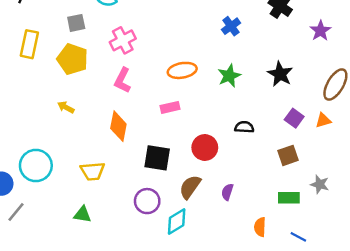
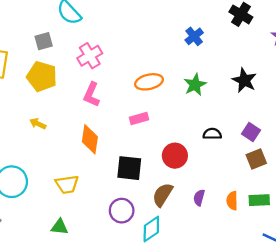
purple square: (294, 118) -> (251, 132), moved
orange semicircle: (260, 227) -> (232, 201), moved

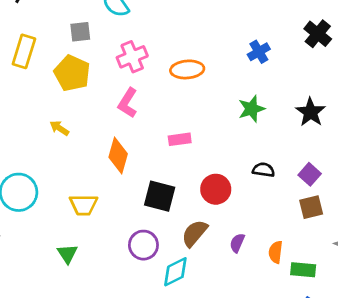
orange ellipse: (149, 82) -> (187, 69), moved
green rectangle: (259, 200) -> (303, 270), moved
green triangle: (59, 227) -> (67, 254), turned 42

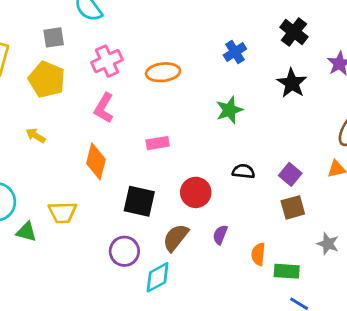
black star: (311, 112) -> (292, 83), moved
purple semicircle: (237, 243) -> (220, 235), moved
green triangle: (67, 254) -> (26, 232), moved, turned -40

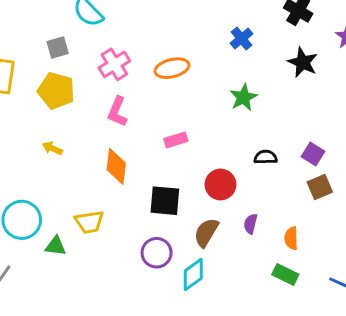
green rectangle: (287, 271) -> (285, 274), moved, turned 30

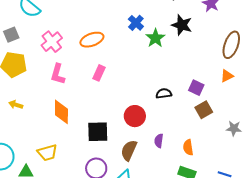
blue cross: (242, 39) -> (136, 23), moved
green star: (243, 97) -> (155, 38), moved
pink rectangle: (176, 140) -> (99, 73), moved, turned -42

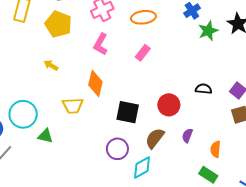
yellow trapezoid: (47, 153) -> (73, 106), moved

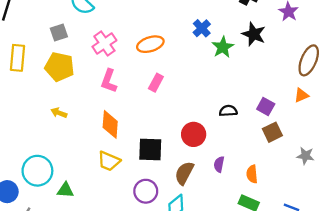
yellow trapezoid: (73, 106) -> (109, 161), moved, turned 35

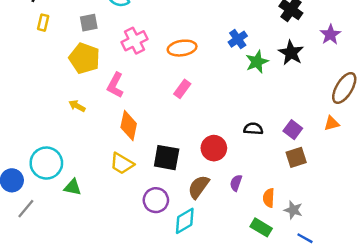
yellow rectangle: (17, 58) -> (43, 23), moved, size x0.6
pink L-shape: (109, 81) -> (115, 85), moved
gray star: (305, 156) -> (293, 210), moved

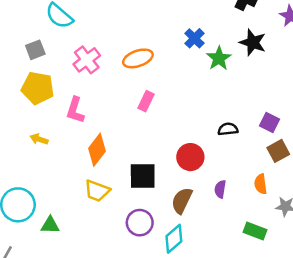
orange diamond: (129, 126) -> (97, 150), turned 36
orange semicircle: (269, 198) -> (261, 184), moved

